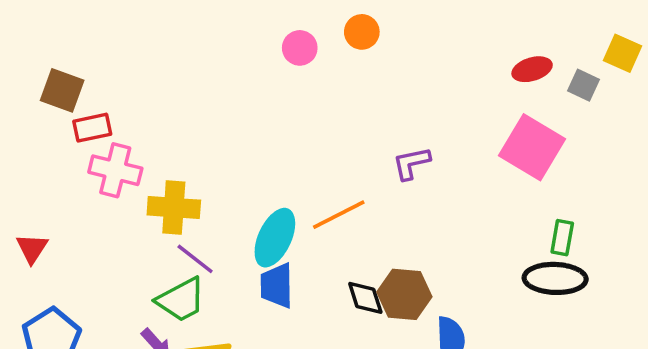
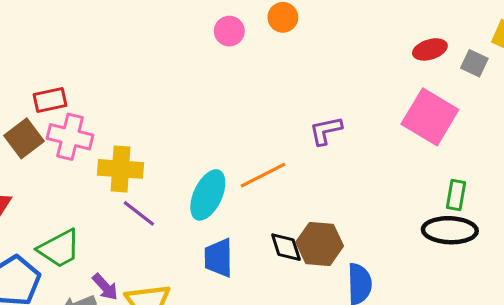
brown square: (62, 90) -> (24, 138), moved, turned 33
blue trapezoid: (277, 286) -> (219, 258), moved
green trapezoid: (181, 300) -> (59, 249), moved

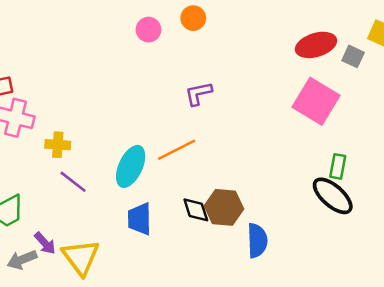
red ellipse: (430, 49) -> (316, 45), size x1.4
purple L-shape: (326, 131) -> (198, 94), moved
yellow cross: (121, 169) -> (58, 145), size x0.7
black ellipse: (450, 230) -> (333, 196), turned 39

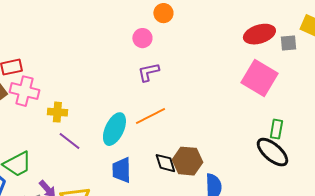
pink circle: (149, 30) -> (142, 38), moved
gray square: (353, 56) -> (288, 43), turned -30
purple L-shape: (198, 94) -> (148, 72), moved

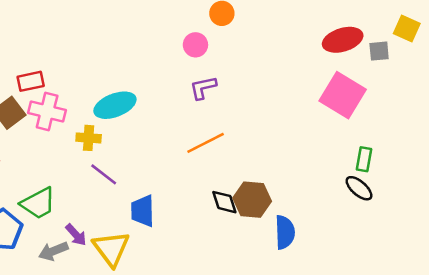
cyan ellipse: (114, 129) -> (115, 105), moved, turned 44
black ellipse: (272, 152) -> (359, 188), size x0.7
blue trapezoid: (121, 170) -> (143, 211), moved

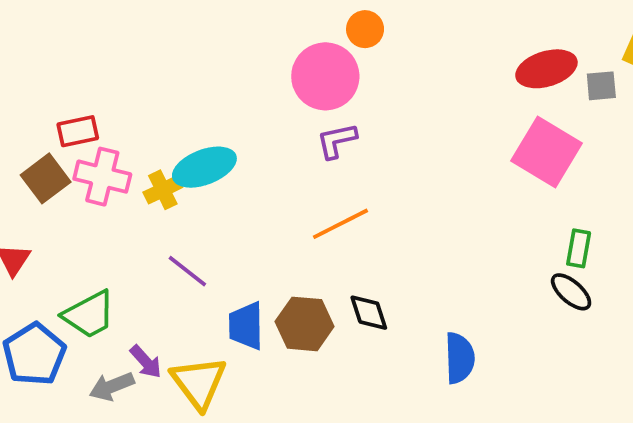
pink circle: (195, 45) -> (325, 76), size x1.8
yellow cross: (89, 138) -> (163, 190), moved, turned -30
brown hexagon: (252, 200) -> (305, 324), moved

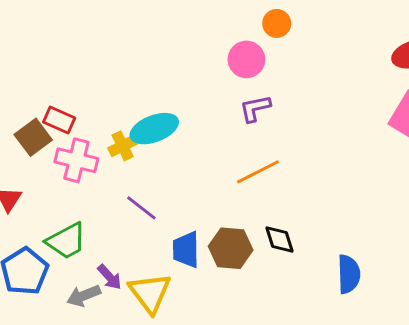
pink circle: (325, 76) -> (246, 59), size x0.7
red rectangle: (78, 131) -> (59, 120), moved, turned 36
pink cross: (102, 177) -> (76, 160), moved

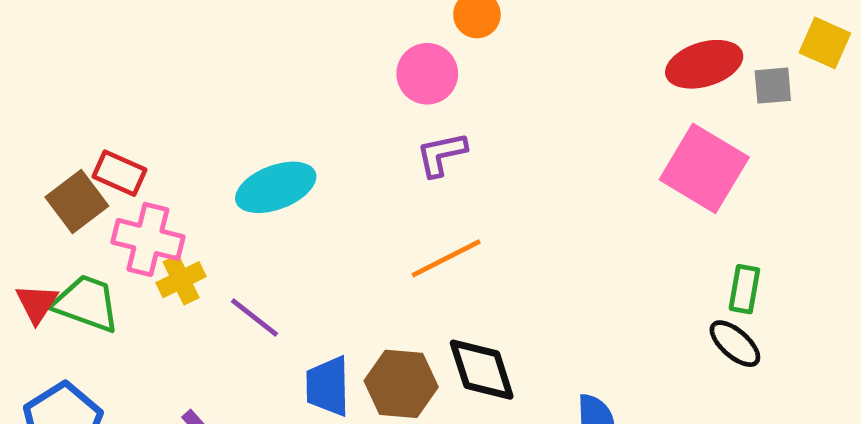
yellow cross: (123, 146) -> (181, 280), moved
black diamond: (280, 240) -> (482, 370), size x1.4
green trapezoid: (66, 241) -> (86, 303), moved, turned -132

